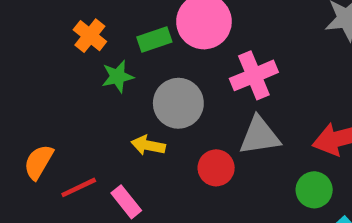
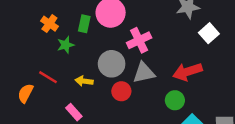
green rectangle: (154, 39) -> (84, 24), turned -56
gray circle: (178, 103) -> (112, 64), moved
red line: (79, 187) -> (48, 77), moved, turned 60

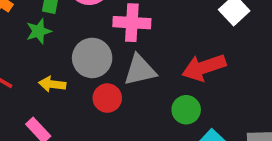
pink cross: (139, 40) -> (132, 23), turned 30
green star: (66, 45) -> (39, 31), moved

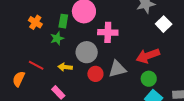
gray triangle: (140, 70) -> (117, 69), moved
green circle: (186, 110) -> (149, 79), moved

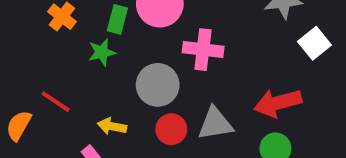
yellow arrow: (65, 67) -> (112, 126), moved

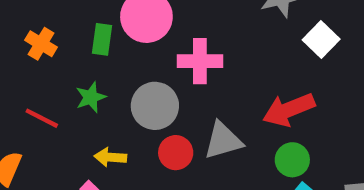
green star: (102, 52) -> (91, 97), moved
red line: (56, 102) -> (42, 118), moved

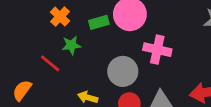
green rectangle: (102, 39) -> (99, 22), turned 54
green star: (91, 97) -> (71, 45), moved

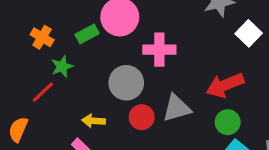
red line: (50, 63) -> (43, 92), turned -70

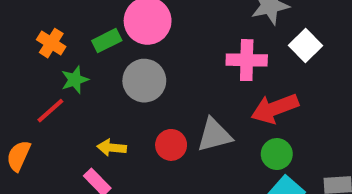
pink cross: (159, 50) -> (247, 60), moved
gray circle: (126, 83) -> (144, 81), moved

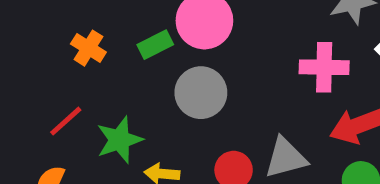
green star: (75, 80) -> (119, 140), moved, size x1.4
red line: (50, 111) -> (66, 121), moved

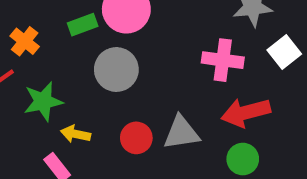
orange cross: (88, 48) -> (25, 41), moved

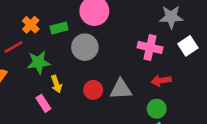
green rectangle: (83, 25) -> (59, 28), moved
red arrow: (246, 112) -> (161, 81), size x0.7
yellow arrow: (76, 134) -> (56, 84), turned -126

